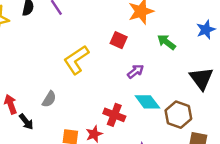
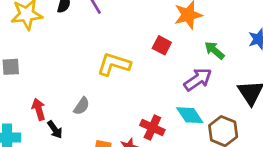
yellow L-shape: (76, 60) -> (114, 64), turned 48
purple arrow: (135, 71) -> (198, 79), moved, size x1.5

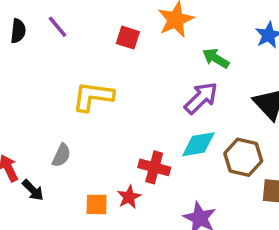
red square: (162, 45) -> (128, 38), moved
cyan diamond: (190, 115) -> (198, 144), turned -56

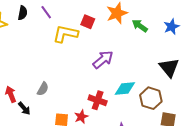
green arrow: (216, 58) -> (140, 26), moved
yellow L-shape: (93, 96) -> (65, 34), moved
purple arrow: (201, 98) -> (103, 60), moved

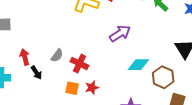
red cross: (98, 100) -> (79, 64), moved

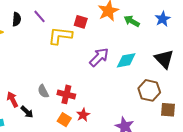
gray semicircle: (57, 55) -> (43, 91), turned 128
cyan diamond: (138, 65) -> (126, 60), moved
orange square: (72, 88) -> (64, 120), turned 32

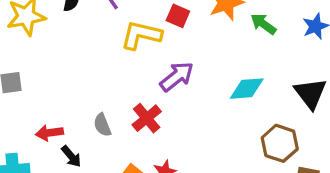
purple arrow: (99, 57) -> (177, 77), moved
red cross: (66, 94) -> (147, 118), moved, turned 30
red arrow: (12, 99) -> (49, 133), turned -77

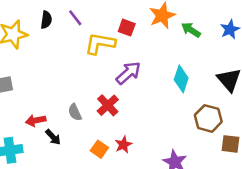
cyan diamond: (247, 89) -> (181, 79), turned -64

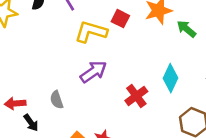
purple arrow: (128, 73) -> (93, 72), moved
red cross: (108, 105) -> (136, 96), moved

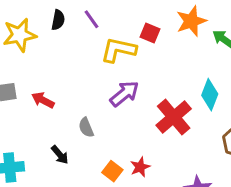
red cross: (136, 96) -> (174, 117), size x1.4
red arrow: (15, 103) -> (43, 100), moved, turned 36

